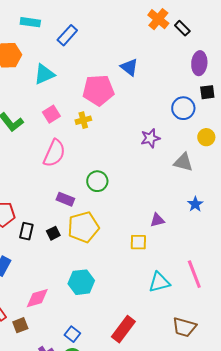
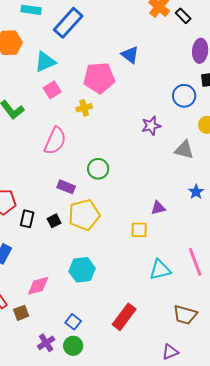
blue rectangle: (67, 35) -> (68, 23), size x1.4
pink square: (51, 114) -> (52, 90), moved

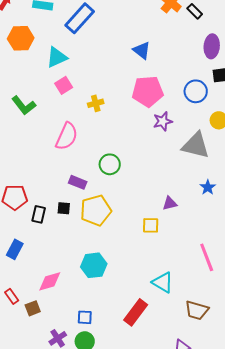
pink pentagon: (99, 78) -> (148, 91), moved
gray triangle: (184, 150) -> (196, 145), size x1.4
black square: (54, 221) -> (64, 208), moved, turned 32
cyan triangle: (160, 270) -> (163, 282), moved, turned 45
blue square: (73, 322) -> (85, 317), turned -35

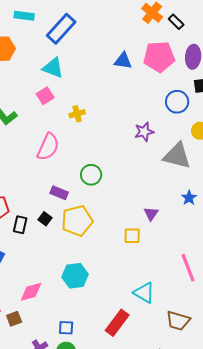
blue triangle: (142, 50) -> (123, 61), turned -30
cyan triangle: (57, 57) -> (53, 68), moved, turned 45
pink pentagon: (148, 91) -> (159, 57), moved
purple triangle: (170, 203) -> (151, 214), turned -42
black square: (64, 208) -> (45, 219), turned 32

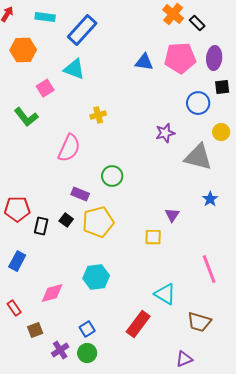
pink square: (45, 96) -> (45, 88), moved
brown square: (14, 319) -> (35, 330), moved
blue square: (66, 328) -> (87, 329), turned -35

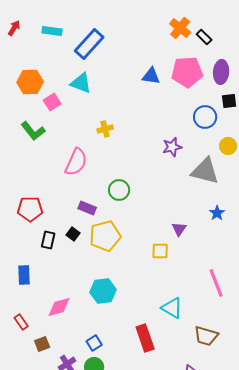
orange hexagon: (23, 50) -> (30, 82), moved
red pentagon: (17, 209) -> (30, 209), moved
blue rectangle: (17, 261) -> (24, 275), turned -30
red rectangle: (138, 324) -> (145, 338), turned -56

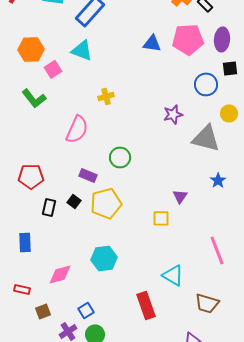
red rectangle: (21, 322) -> (22, 289), turned -42
blue square: (94, 343) -> (86, 310), moved

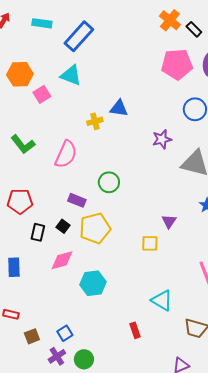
blue triangle: (152, 43) -> (119, 108), moved
green L-shape: (34, 98) -> (23, 144), moved
pink diamond: (60, 274) -> (62, 260), moved
red rectangle: (146, 305) -> (135, 330), size x0.6
blue square: (86, 310) -> (65, 333), moved

